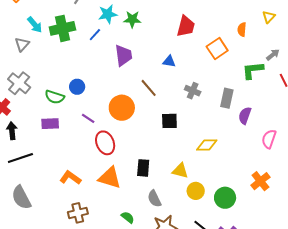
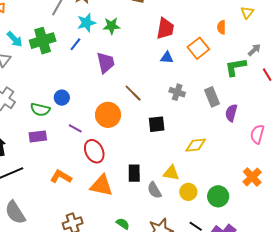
blue triangle: (169, 61) -> (167, 58), moved
gray rectangle: (227, 98) -> (212, 97), turned -30
orange L-shape: (70, 178) -> (61, 177), moved
gray semicircle: (154, 199) -> (154, 190), moved

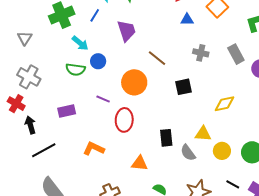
cyan arrow: (15, 39) -> (80, 43), moved
blue circle: (62, 98) -> (98, 61), moved
green semicircle: (40, 110) -> (75, 69), moved
red ellipse: (94, 151) -> (124, 120), turned 35
orange triangle: (102, 186) -> (139, 163), moved, size x0.7

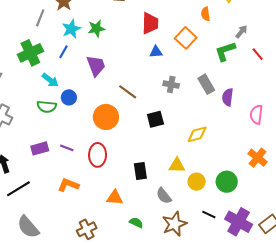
purple line: (103, 99) -> (67, 148), moved
gray semicircle: (188, 153) -> (164, 196), moved

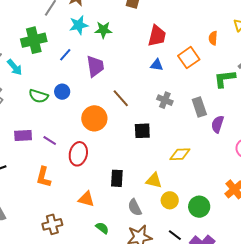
blue line: (63, 52) -> (65, 55), moved
cyan arrow: (50, 80) -> (15, 67), moved
orange L-shape: (68, 185) -> (44, 177), turned -110

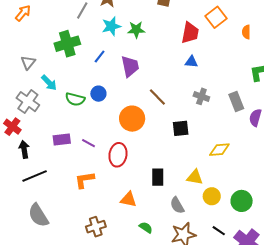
orange square: (189, 58) -> (216, 17), moved
cyan arrow: (15, 67) -> (49, 83), moved
orange L-shape: (44, 177) -> (84, 180), turned 70

